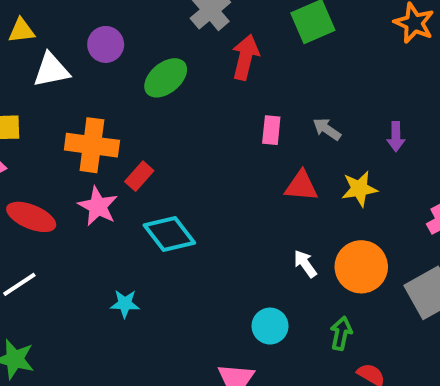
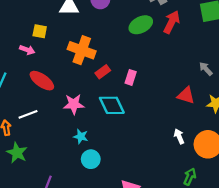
green ellipse: (166, 78) -> (141, 25), moved
pink rectangle: (271, 130) -> (131, 77), moved
pink star: (98, 206) -> (74, 104), moved, turned 30
cyan circle: (270, 326) -> (91, 159), moved

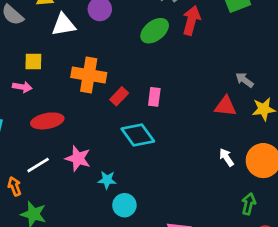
gray arrow: (206, 69) -> (245, 80), moved
red ellipse: (42, 81) -> (47, 121), turned -35
pink star: (74, 104) -> (78, 158), moved, turned 30

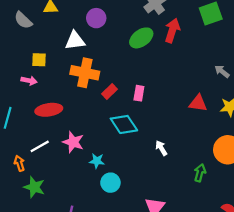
white triangle: (64, 25) -> (75, 41), moved
gray arrow: (245, 80) -> (222, 71), moved
white arrow: (226, 157) -> (161, 148), moved
green arrow: (249, 204) -> (200, 173), moved

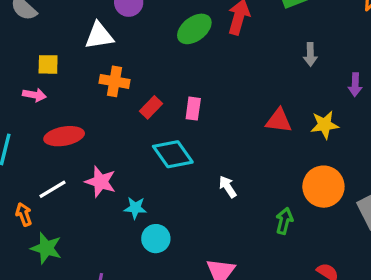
gray arrow: (222, 71) -> (310, 55), moved, turned -128
orange cross: (85, 73) -> (114, 81), size x0.7

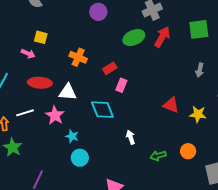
white triangle: (99, 36) -> (68, 92), moved
red rectangle: (151, 107) -> (110, 68), moved
orange circle: (323, 187) -> (188, 151), size x0.6
green arrow: (284, 221) -> (158, 156), moved, turned -133

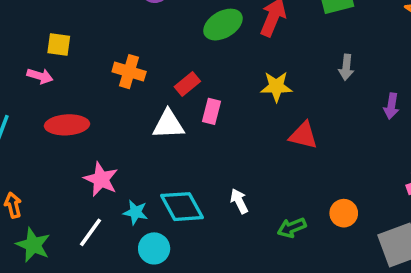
white triangle: (68, 92) -> (168, 124), moved
cyan diamond: (102, 110) -> (182, 207), moved
white line: (25, 113) -> (90, 232), moved, turned -30
yellow star: (198, 114) -> (276, 87), moved

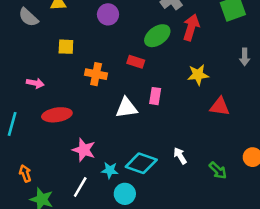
yellow square: (59, 45) -> (66, 47), moved
red rectangle: (187, 84) -> (136, 62), moved, turned 63
cyan diamond: (182, 207) -> (141, 163), turned -36
green arrow: (292, 228) -> (218, 170), turned -108

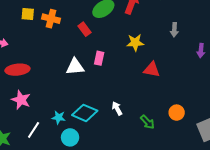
red rectangle: (136, 62) -> (84, 29), turned 32
orange cross: (96, 74) -> (51, 19), moved
pink star: (84, 150) -> (21, 100), moved

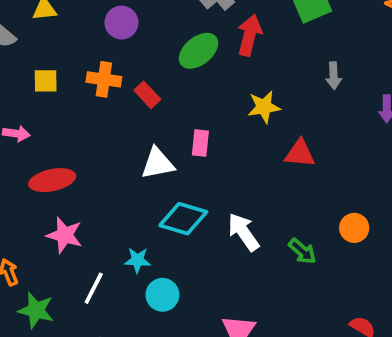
yellow square: (28, 14) -> (46, 81), moved
red rectangle: (84, 29) -> (147, 95), moved
white arrow: (117, 108) -> (243, 232), size x1.5
cyan diamond: (85, 113) -> (183, 219), moved

